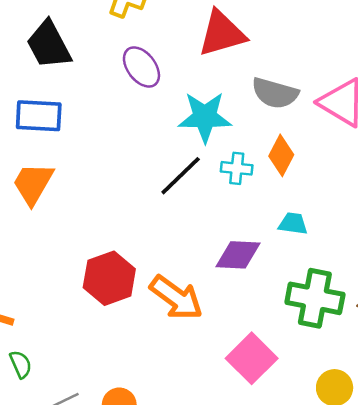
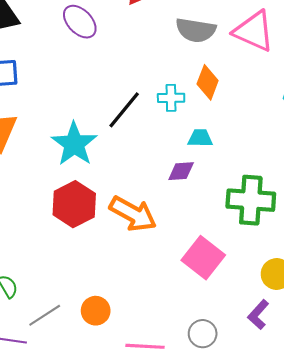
cyan star: (205, 117) -> (74, 144), moved, turned -30
cyan trapezoid: (293, 224) -> (200, 138), moved
purple diamond: (238, 255) -> (181, 171), size x0.7

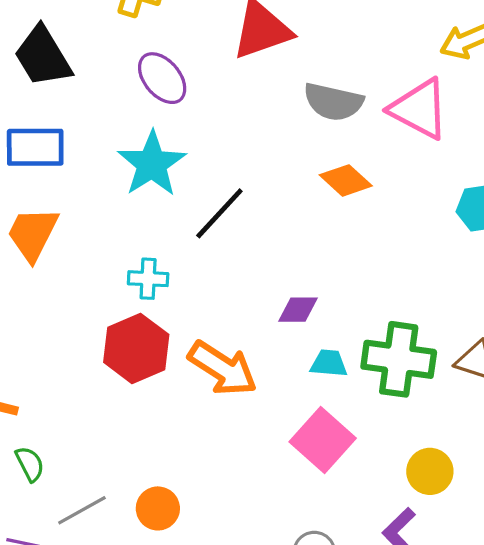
orange diamond: (208, 82) -> (346, 180), turned -72
cyan cross: (171, 98) -> (148, 279), moved
cyan trapezoid: (200, 138) -> (329, 363), moved
cyan star: (74, 144) -> (152, 164), moved

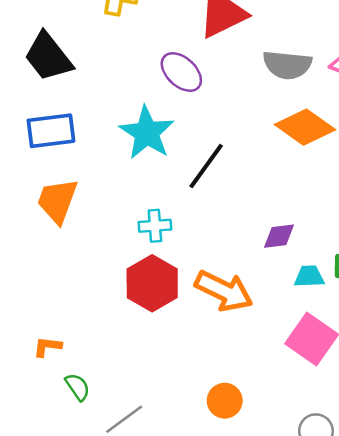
purple ellipse: (162, 78) -> (181, 72), moved
orange diamond: (346, 180) -> (305, 127), size x1.4
orange circle: (158, 508) -> (225, 401), moved

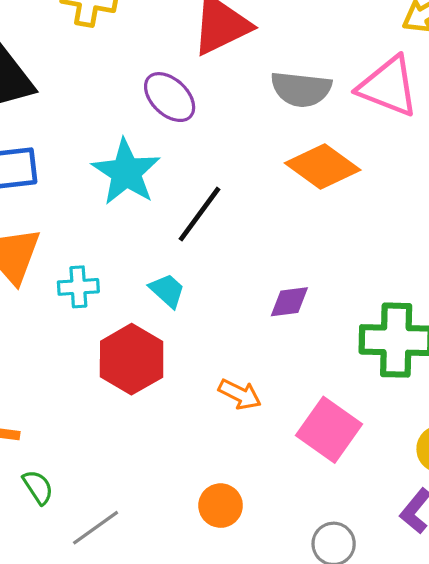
cyan cross: (155, 226) -> (78, 287), moved
cyan trapezoid: (309, 276) -> (167, 291), moved, turned 44
orange arrow: (224, 291) -> (240, 394), moved, size x0.6

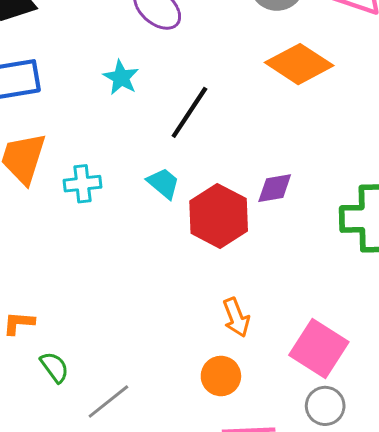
cyan star: (126, 172) -> (121, 78), size x0.6
red hexagon: (132, 359) -> (219, 216), moved
orange arrow: (240, 394) -> (236, 317), moved, turned 45
pink square: (329, 430) -> (319, 349), moved

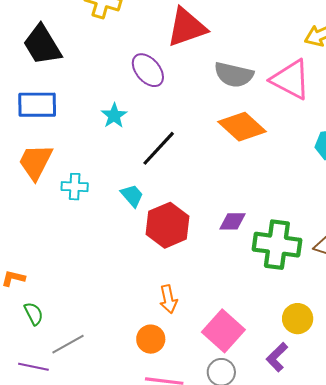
purple diamond: (275, 188) -> (232, 221), moved

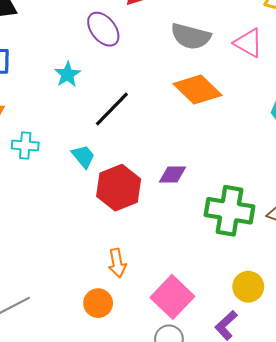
pink triangle: (291, 79) -> (248, 43), size x0.7
purple diamond: (232, 221) -> (173, 175), moved

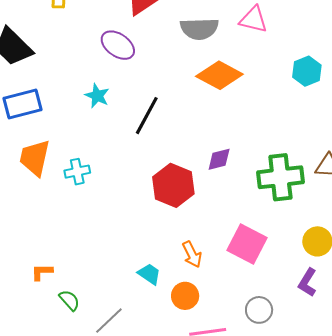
cyan trapezoid: (83, 156) -> (149, 274), moved
pink square: (172, 297) -> (247, 244), moved

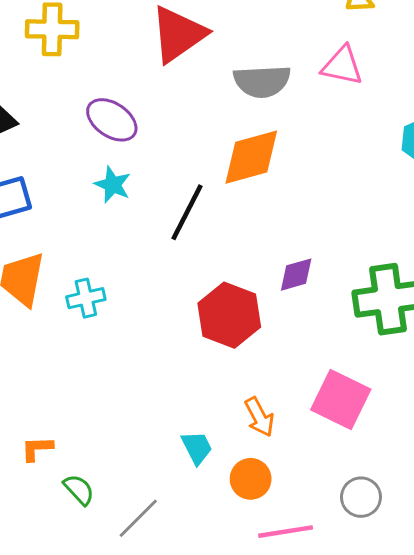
purple ellipse: (118, 45) -> (112, 120), moved
orange diamond: (219, 75) -> (251, 157), moved, turned -42
cyan trapezoid: (149, 274) -> (197, 448), turned 30

